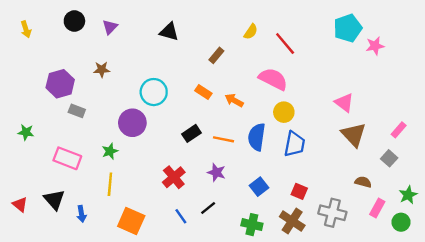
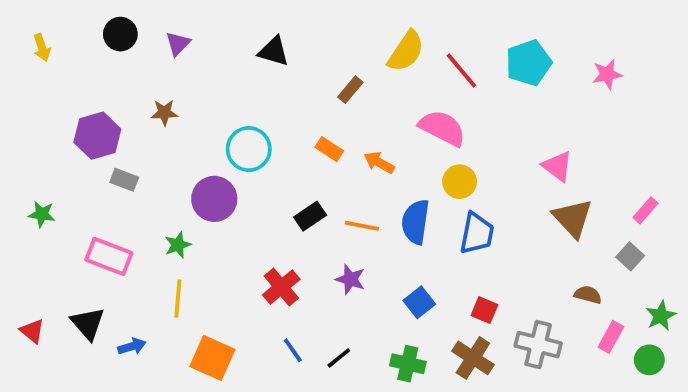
cyan pentagon: (348, 28) -> (529, 63), moved
yellow semicircle: (251, 32) -> (406, 51), size x1.6
black line: (208, 208) -> (339, 358), moved
blue arrow: (82, 214) -> (132, 346), turned -98

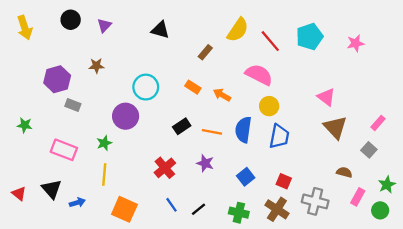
yellow arrow: (42, 47) -> (25, 28), size x1.5

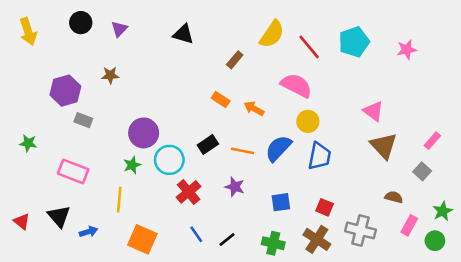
cyan circle: (146, 87) -> (169, 160), moved
blue semicircle: (243, 130) -> (278, 148), turned 35
green star: (104, 143) -> (132, 165), moved
blue square: (246, 177) -> (281, 202), turned 30

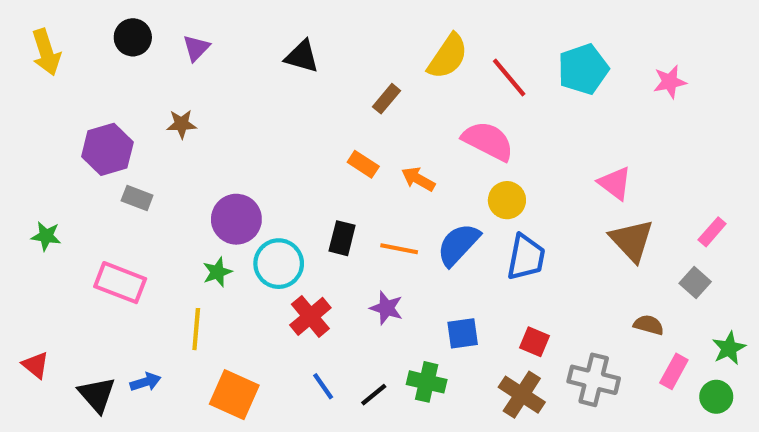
black rectangle: (208, 144) -> (342, 238), turned -42
black triangle: (59, 216) -> (97, 395), moved
green cross: (273, 243) -> (427, 382), moved

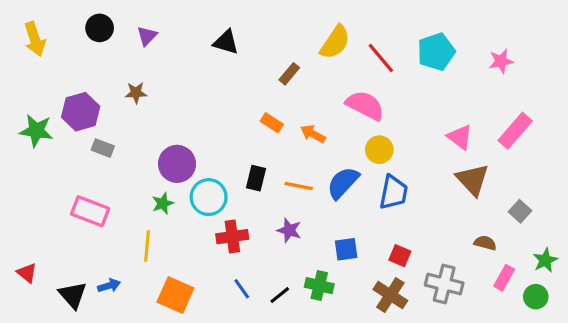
pink rectangle: (712, 232) -> (515, 131), moved, size x1.6
green star: (46, 236) -> (36, 131), moved, size x1.5
red cross: (310, 316) -> (232, 237), turned 32

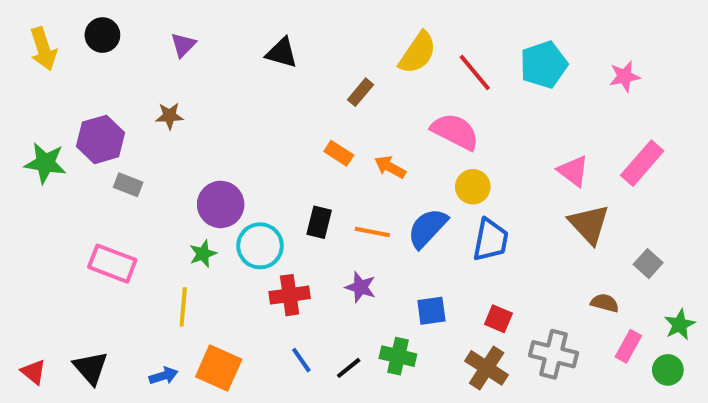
black circle: (100, 28) -> (102, 35), moved
red triangle: (27, 273) -> (33, 372), moved
blue arrow: (109, 286) -> (164, 376), moved

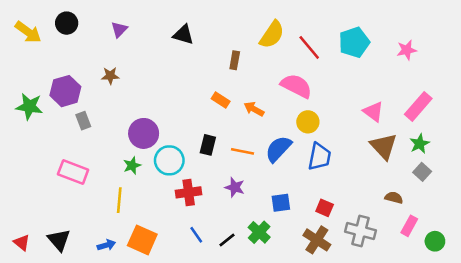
yellow arrow: (43, 49) -> (28, 32), turned -36
brown rectangle: (361, 92) -> (235, 60), turned -30
gray rectangle: (128, 185) -> (83, 121), turned 48
green star: (680, 325) -> (420, 144), moved
green cross: (398, 356) -> (259, 232), turned 30

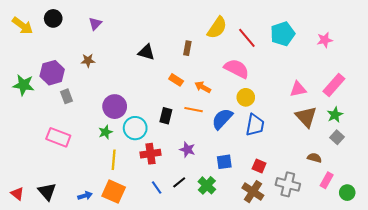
black triangle: (183, 35) -> (146, 52), moved
pink triangle: (373, 112) -> (298, 89), turned -48
orange line: (242, 151) -> (194, 110), moved
yellow line: (119, 200) -> (114, 160), moved
black line: (227, 240) -> (179, 182), moved

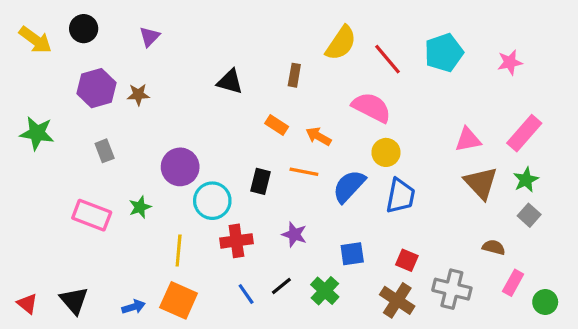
purple hexagon: (52, 73) -> (96, 88), moved
green star: (105, 132) -> (140, 207), moved

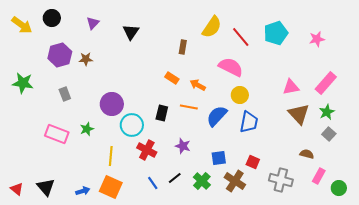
black triangle: (230, 82) -> (131, 32), moved, turned 48
red cross: (236, 241) -> (147, 150), turned 36
brown cross: (397, 300) -> (235, 181), moved

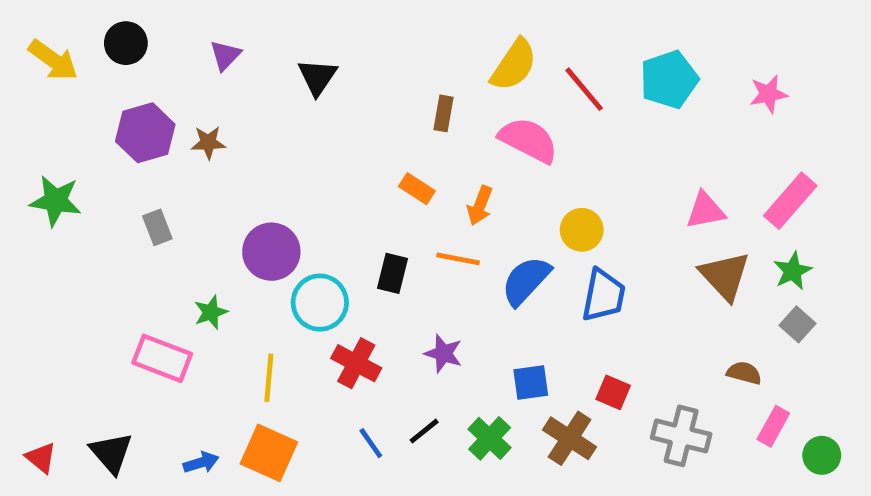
pink semicircle: (231, 67) -> (528, 140), moved
orange arrow: (198, 85) -> (480, 206), turned -98
pink rectangle: (57, 134) -> (162, 358), moved

